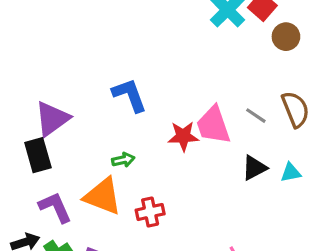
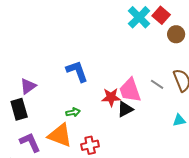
purple triangle: (52, 119) -> (28, 86), size x0.7
black triangle: (254, 168) -> (125, 109), moved

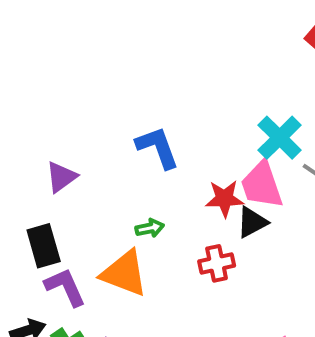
cyan cross: (139, 17) -> (280, 138), moved
black rectangle: (19, 109) -> (44, 246), moved
red cross: (90, 145) -> (217, 263), moved

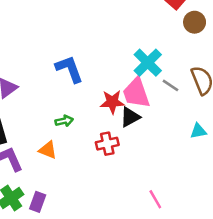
orange triangle: (124, 273) -> (48, 150), size x0.6

